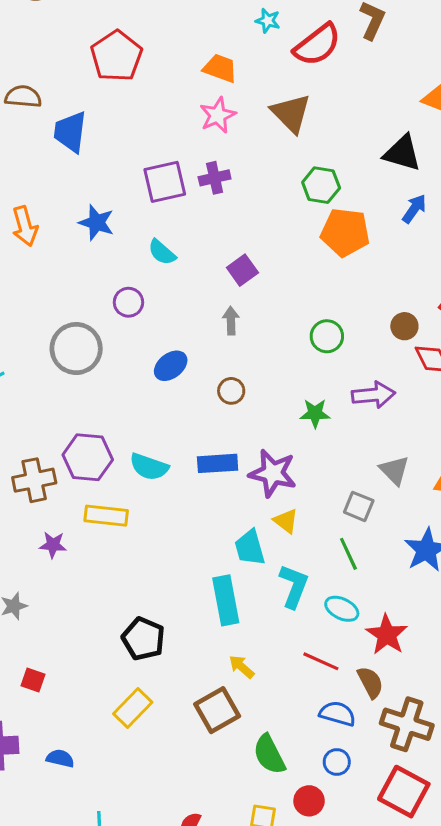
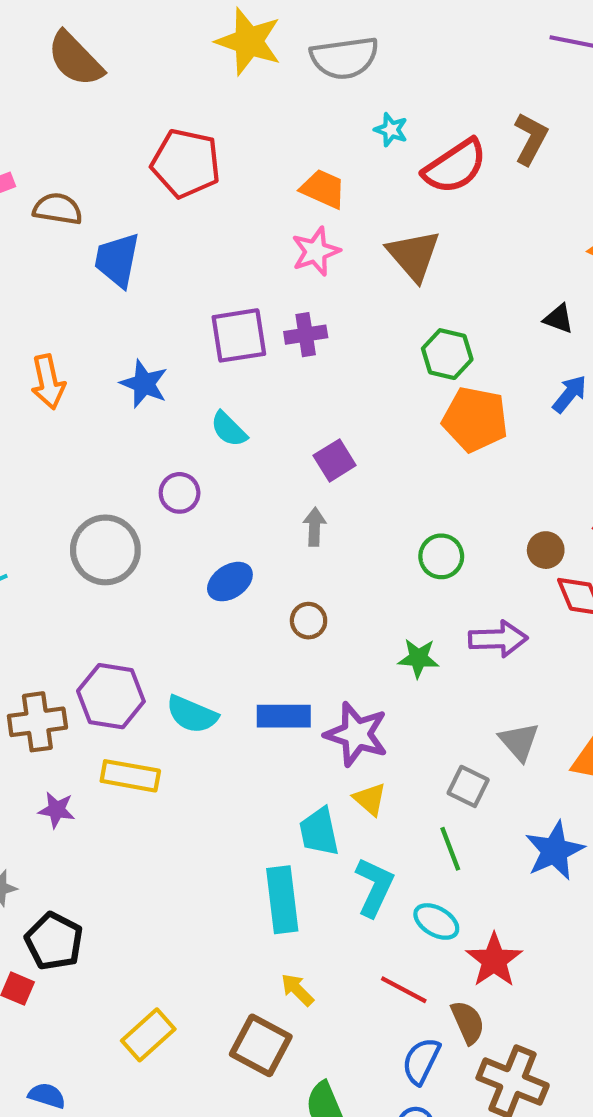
red pentagon: (116, 56) -> (186, 163), turned -30
black triangle: (402, 153) -> (559, 319), size x0.6
black pentagon: (143, 639) -> (54, 941), moved
brown square: (217, 710) -> (261, 1045), turned -36
blue semicircle: (338, 714) -> (421, 1061), turned -84

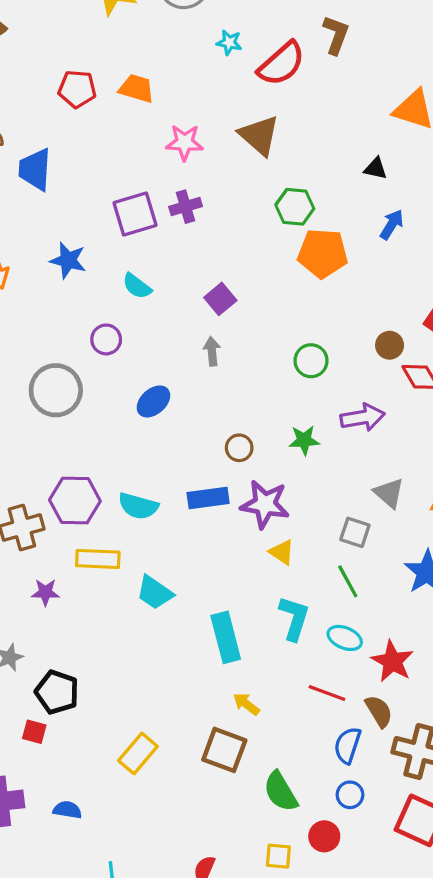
red pentagon: (186, 163) -> (77, 89), size x0.7
orange trapezoid: (323, 189) -> (137, 89), moved
pink star: (316, 251) -> (185, 142), turned 30
brown circle: (309, 621) -> (239, 448), moved
cyan trapezoid: (319, 832) -> (155, 592), moved, turned -36

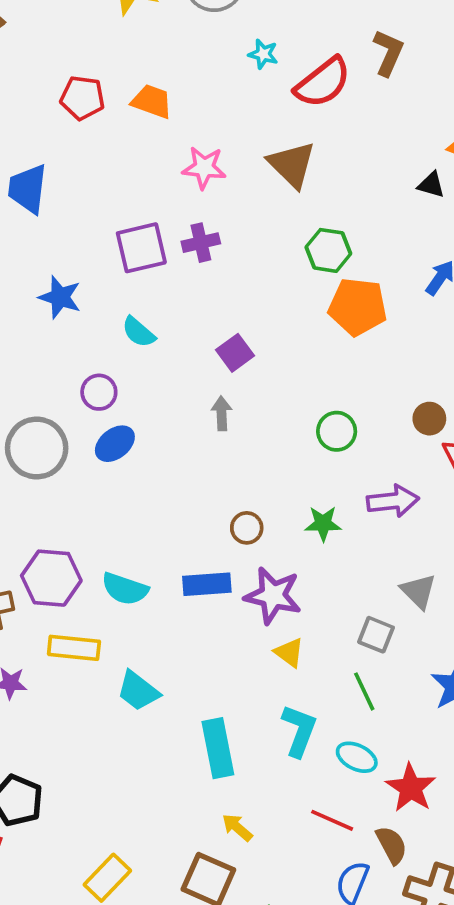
black triangle: (376, 169) -> (431, 185), moved
blue ellipse: (153, 401) -> (115, 444), moved

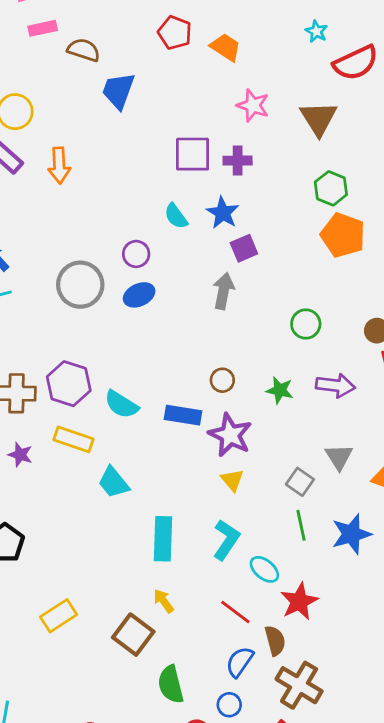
blue star: (60, 297) -> (223, 213), moved
gray arrow: (222, 413) -> (224, 291), size x1.4
green line: (364, 691) -> (301, 525), moved

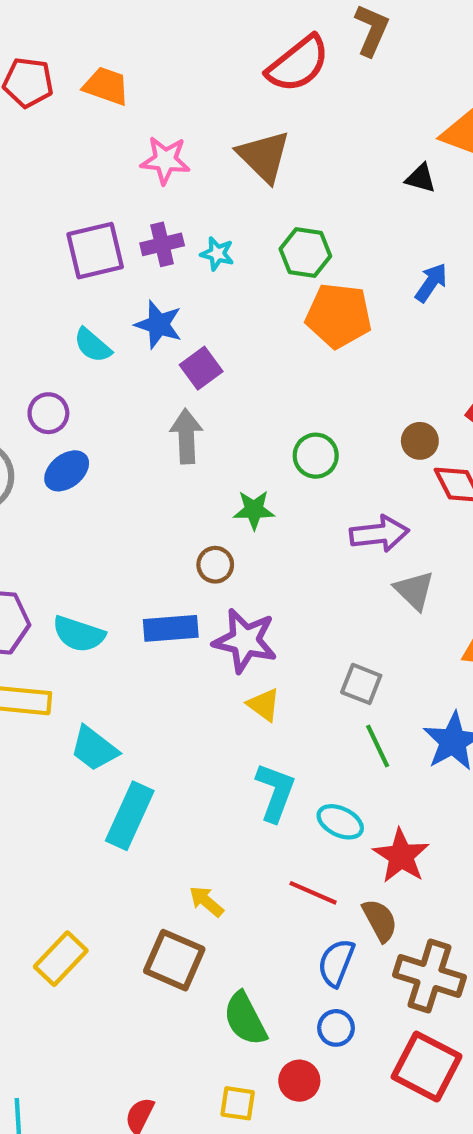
cyan star: (316, 31) -> (217, 254), moved
green star: (280, 390) -> (254, 510), moved
gray triangle: (339, 457) -> (414, 590), moved
cyan rectangle: (163, 539) -> (130, 816), moved, turned 36

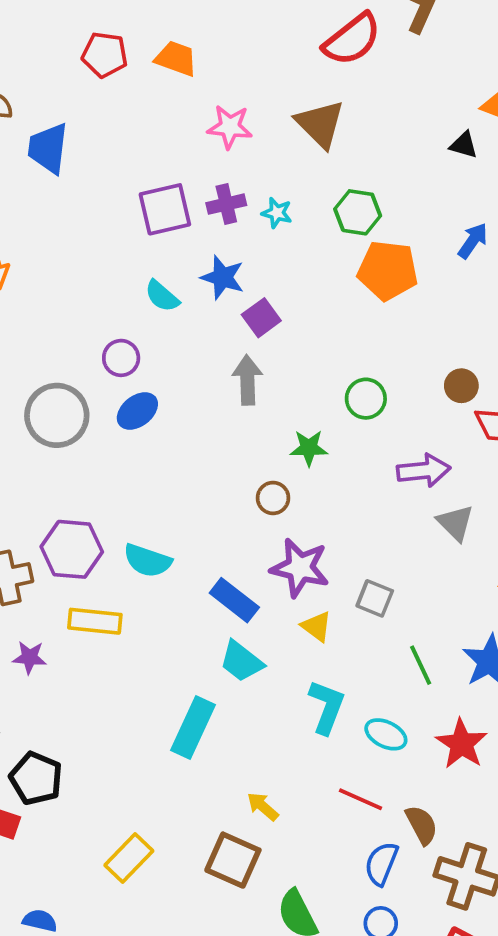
blue rectangle: (171, 628) -> (234, 600), moved, turned 42
gray square: (361, 684) -> (375, 598), moved
cyan trapezoid: (94, 749) -> (241, 661), moved
red star: (401, 856) -> (462, 744), moved

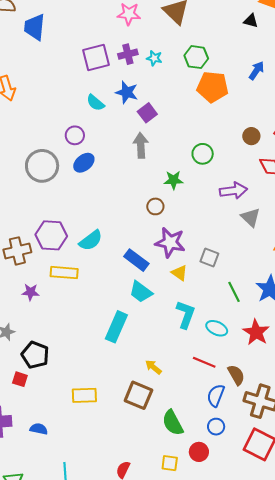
brown circle: (461, 386) -> (251, 136), moved
cyan semicircle: (147, 561) -> (91, 240), turned -55
yellow rectangle: (129, 858) -> (84, 395), turned 45

